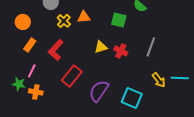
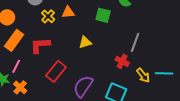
orange rectangle: (30, 45) -> (14, 40), size x1.5
red L-shape: (56, 50) -> (40, 45), turned 45
red cross: (121, 51) -> (122, 61), moved
orange cross: (36, 92) -> (20, 87), turned 32

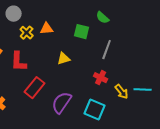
gray line: (135, 42) -> (107, 50), moved
red L-shape: (40, 45) -> (19, 62), turned -85

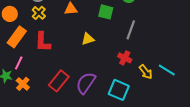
yellow cross: (27, 33) -> (39, 13), moved
red rectangle: (35, 88) -> (59, 81), moved
cyan line: (143, 90) -> (167, 70), turned 30

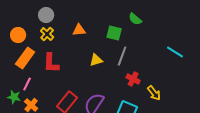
gray line: (131, 30) -> (122, 56), moved
cyan line: (167, 70) -> (175, 52), moved

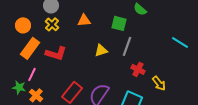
red L-shape: (51, 63) -> (56, 53), turned -75

